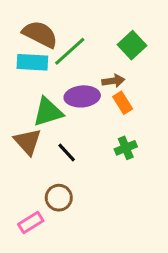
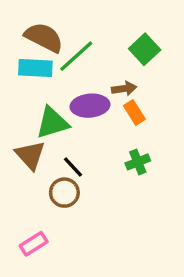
brown circle: (59, 198) -> (64, 193), moved

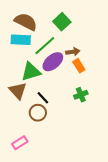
green square: (145, 49) -> (62, 22), moved
green line: (76, 56) -> (45, 46), moved
purple ellipse: (90, 106) -> (53, 62), turned -35

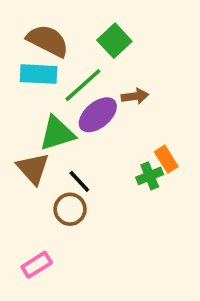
orange rectangle: (79, 66) -> (166, 159), moved

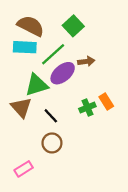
green cross: (150, 176) -> (87, 107), moved
brown circle: (70, 209) -> (52, 143), moved

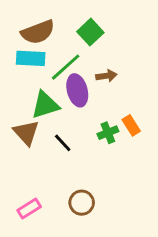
brown semicircle: (31, 26) -> (38, 32), turned 132
purple ellipse: (63, 73) -> (77, 90), turned -65
brown circle: (52, 143) -> (82, 203), moved

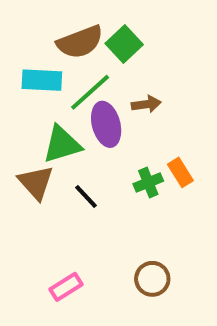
brown semicircle: (38, 32) -> (80, 42), moved
brown circle: (82, 203) -> (152, 279), moved
pink rectangle: (29, 208) -> (66, 287), moved

